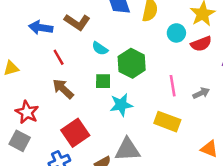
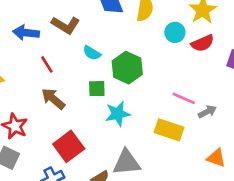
pink line: (173, 86) -> (184, 98), moved, turned -55
gray arrow: (201, 93) -> (207, 112), moved

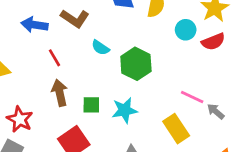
green square: (97, 89) -> (91, 105), moved
brown arrow: (53, 99) -> (60, 93), turned 35
gray arrow: (207, 112) -> (216, 111), turned -114
yellow rectangle: (169, 130) -> (176, 129), turned 36

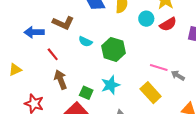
green square: (91, 105) -> (86, 93), moved, turned 32

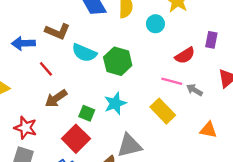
red semicircle: (168, 24) -> (185, 55), moved
cyan semicircle: (85, 42) -> (84, 53), size x1.5
brown arrow: (61, 80) -> (56, 98), turned -102

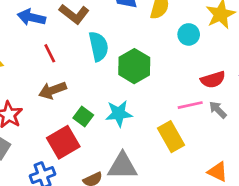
cyan semicircle: (84, 53) -> (99, 46), turned -140
pink line: (172, 81) -> (190, 105), turned -42
gray arrow: (194, 90) -> (218, 110), moved

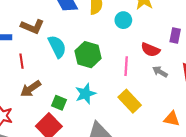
red line: (50, 53) -> (21, 61), turned 32
red semicircle: (213, 80) -> (150, 50), turned 54
pink line: (190, 105) -> (126, 66), moved, turned -60

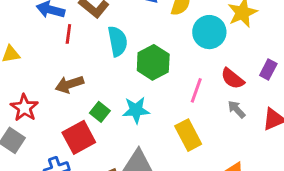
cyan circle: (123, 20) -> (209, 32), size x1.5
red line: (21, 61) -> (68, 34), moved

